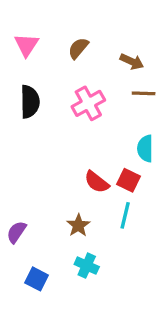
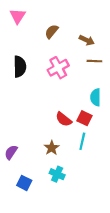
pink triangle: (26, 45) -> (18, 16), moved

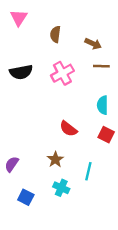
brown semicircle: (52, 31) -> (55, 34), turned -32
black semicircle: (20, 67) -> (21, 72), turned 80
red square: (85, 118) -> (106, 135), moved
cyan line: (82, 141) -> (88, 171), moved

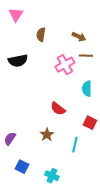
brown semicircle: (55, 34) -> (41, 35), moved
pink cross: (62, 73) -> (65, 65), moved
red square: (106, 135) -> (90, 123), moved
cyan cross: (61, 188) -> (52, 176), moved

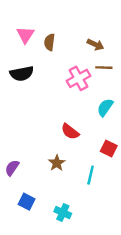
pink triangle: (16, 15) -> (25, 35), moved
cyan semicircle: (87, 89) -> (105, 107), turned 35

